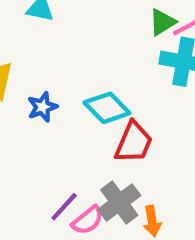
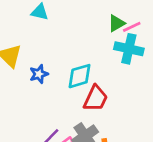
cyan diamond: (107, 108) -> (79, 76), turned -64

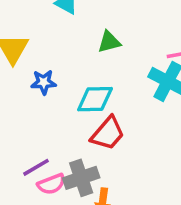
green triangle: (116, 23) -> (109, 42), moved

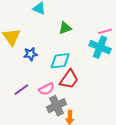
purple line: (36, 167) -> (21, 90), moved
pink semicircle: (51, 184) -> (46, 89), moved

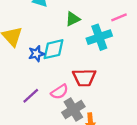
cyan cross: (100, 47) -> (99, 37), moved, turned -35
cyan diamond: (60, 61) -> (54, 49), moved
red trapezoid: (69, 79) -> (84, 78), turned 60

